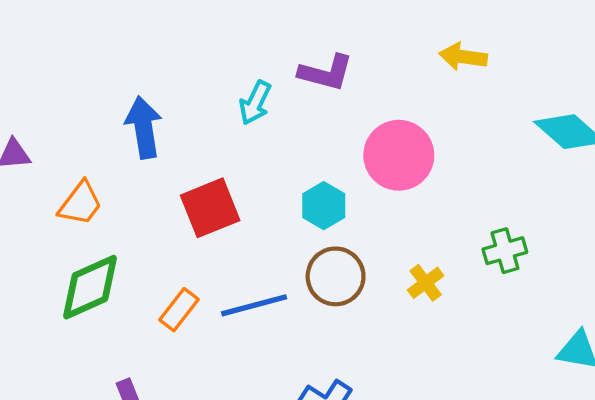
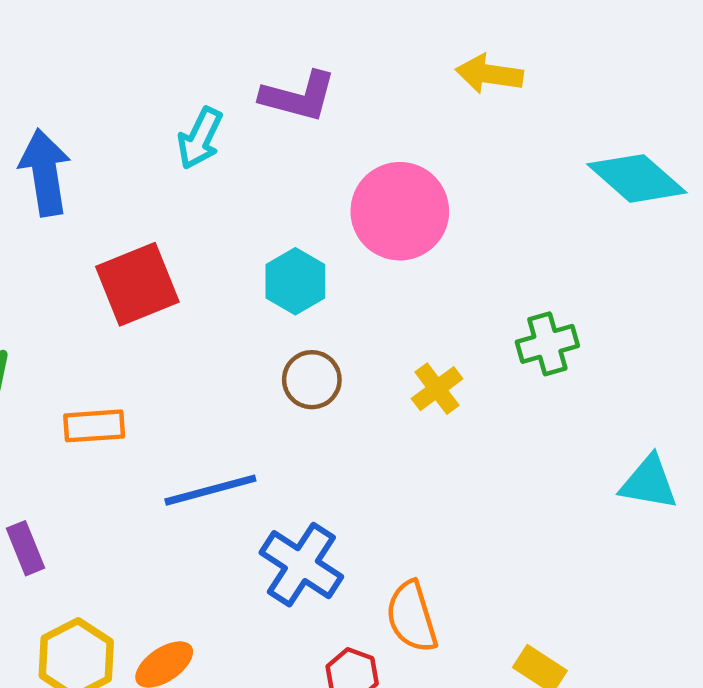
brown circle: (336, 276) -> (312, 380), size x0.7
blue line: (254, 305) -> (210, 490), moved
orange rectangle: (179, 310) -> (94, 426), turned 48

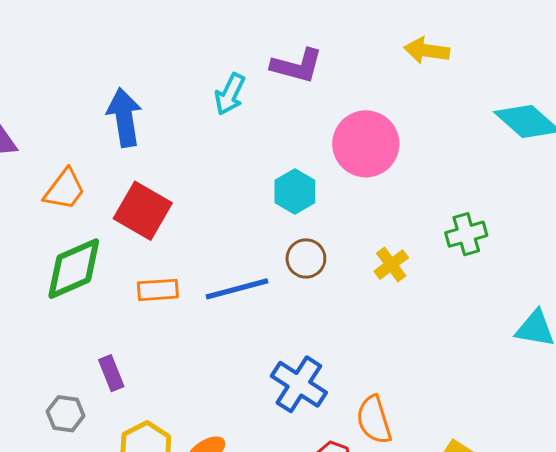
red square: (137, 284) -> (143, 211), moved, turned -38
blue line: (210, 490) -> (237, 289), moved

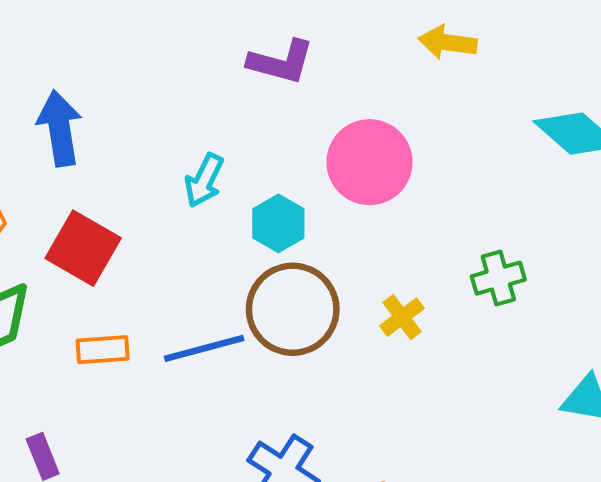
cyan arrow: (230, 94) -> (204, 180), moved
brown circle: (306, 258) -> (293, 309), size x1.8

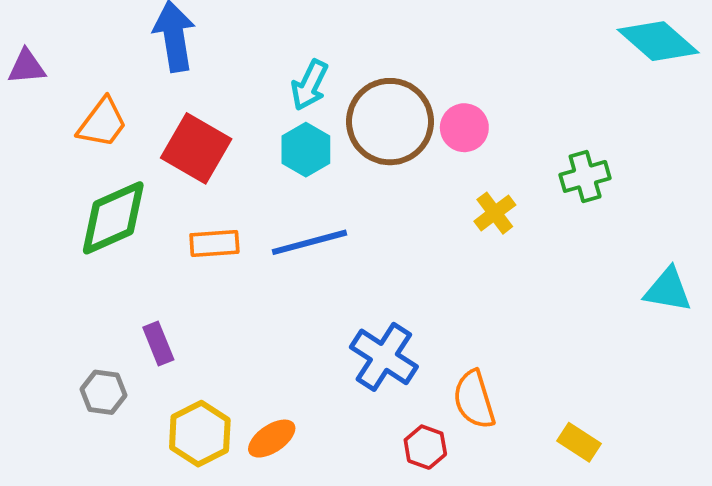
pink circle: (369, 162) -> (464, 128), moved, size x0.6
cyan hexagon: (278, 223) -> (306, 150), moved
brown circle: (293, 309) -> (390, 122), moved

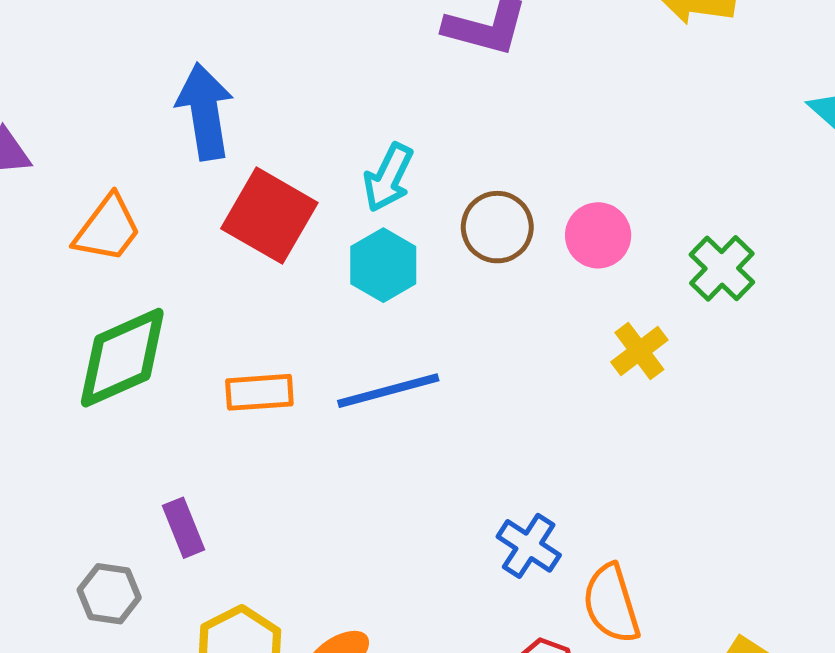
brown circle: (390, 122) -> (497, 227), size x0.6
red square: (196, 148) -> (269, 216), moved
green cross: (585, 176) -> (722, 268), moved, turned -30
blue cross: (384, 357) -> (529, 546), moved, size x0.7

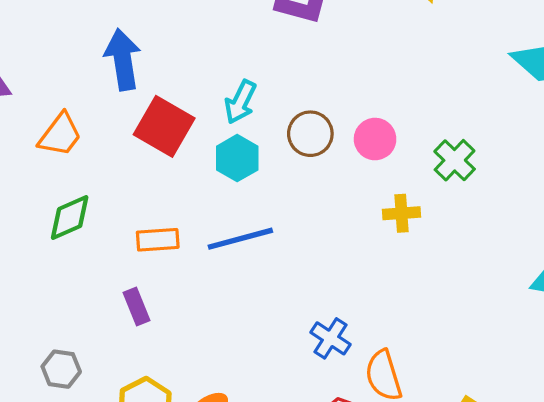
yellow cross: (639, 351) -> (402, 213), turned 33
green diamond: (122, 358) -> (70, 217), size x0.7
purple rectangle: (183, 528) -> (136, 307), moved

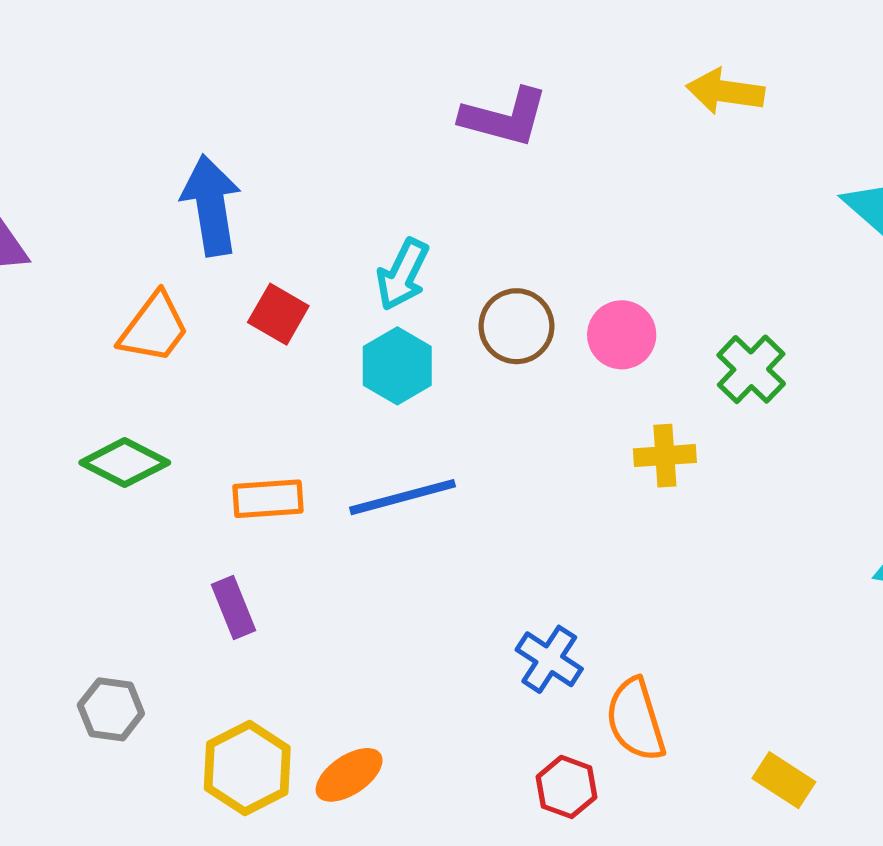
red square: (164, 126) -> (278, 314), size x0.6
orange trapezoid: (60, 135) -> (154, 328), moved
green diamond: (70, 217) -> (125, 463), turned 51

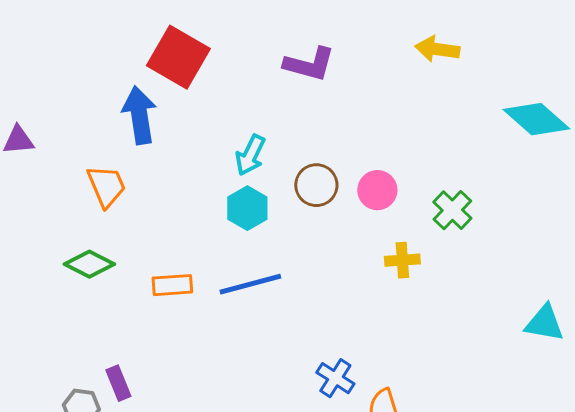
red square: (278, 314) -> (178, 57), moved, size x1.8
orange trapezoid: (154, 328) -> (106, 186), turned -60
purple rectangle: (233, 607) -> (118, 383), moved

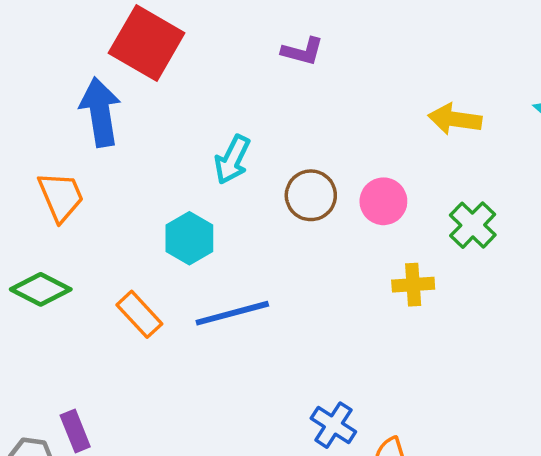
yellow arrow: (437, 49) -> (455, 119), moved
purple L-shape: (309, 64) -> (302, 51), size x0.7
cyan hexagon: (247, 208) -> (189, 238), moved
orange rectangle: (172, 285) -> (139, 314), turned 51

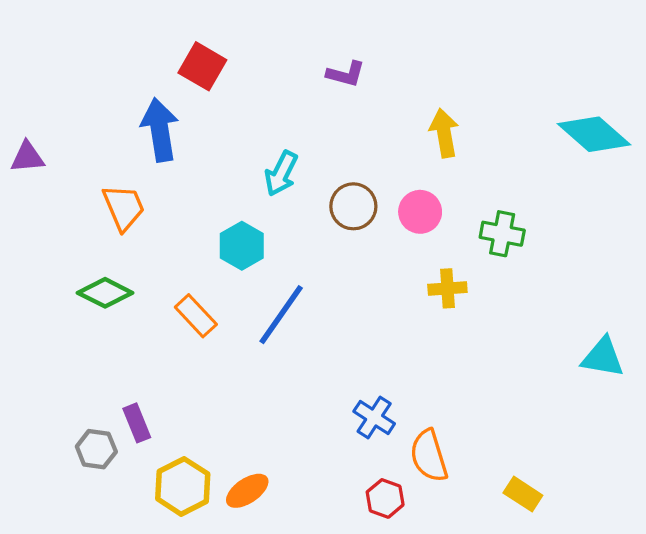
red square: (147, 43) -> (202, 66), size x0.7
yellow arrow: (455, 119) -> (444, 133), moved, turned 72
green cross: (473, 225) -> (502, 234), turned -33
blue line: (232, 313) -> (281, 315), turned -40

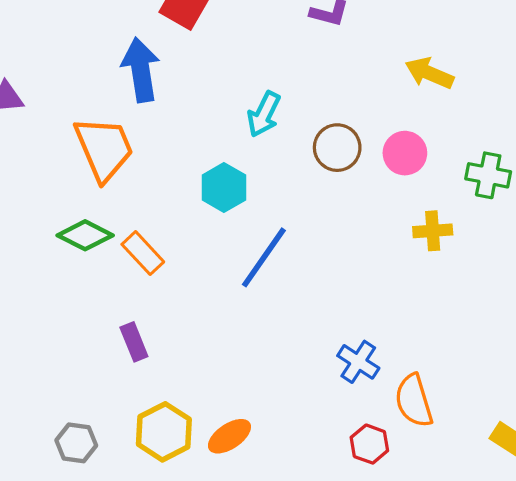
yellow arrow: (444, 133) -> (429, 73), turned -57
orange trapezoid: (124, 207) -> (104, 149), size x1.4
orange rectangle: (196, 316) -> (143, 253), moved
purple rectangle: (137, 423) -> (134, 342), moved
gray hexagon: (96, 449) -> (76, 443), moved

